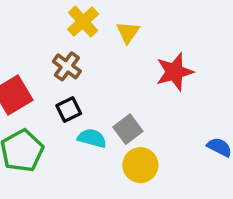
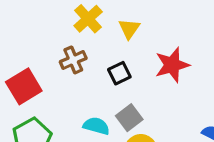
brown cross: (67, 66) -> (73, 60), turned 30
black square: (69, 109) -> (119, 73), moved

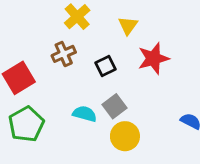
yellow triangle: (129, 29) -> (128, 26), moved

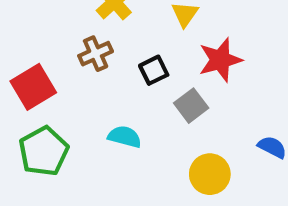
gray square: (114, 106) -> (191, 106), moved
yellow circle: (125, 136) -> (210, 174), moved

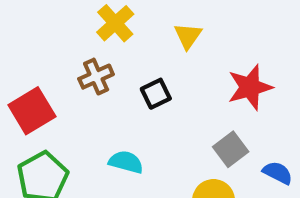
red star: (220, 60) -> (250, 87), moved
gray square: (191, 106) -> (231, 149), moved

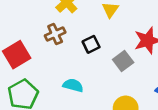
gray square: (231, 149) -> (123, 61), moved

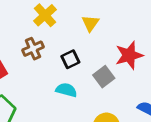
cyan semicircle: (73, 85) -> (66, 90), moved

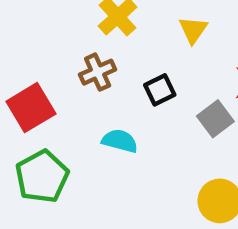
cyan semicircle: (66, 90) -> (120, 141), moved

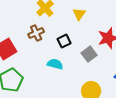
cyan semicircle: (120, 141) -> (55, 64), moved

